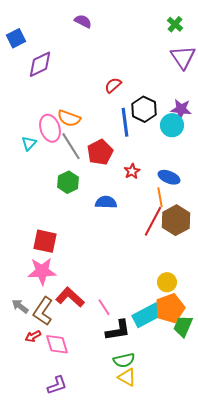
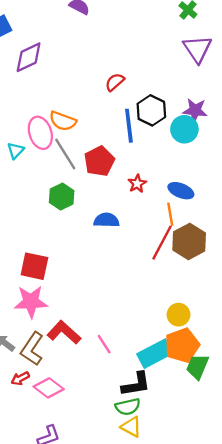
black L-shape: (118, 330) -> (136, 384), moved
pink diamond: (57, 344) -> (49, 388), turned -35

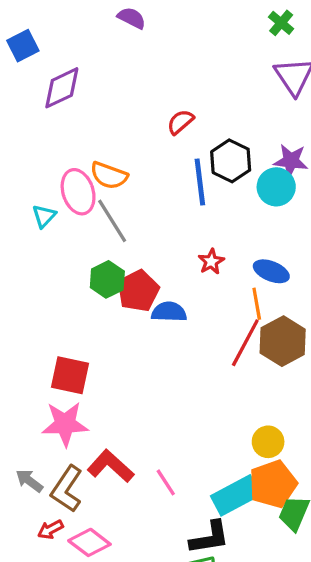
red pentagon: (99, 161) -> (138, 291), moved

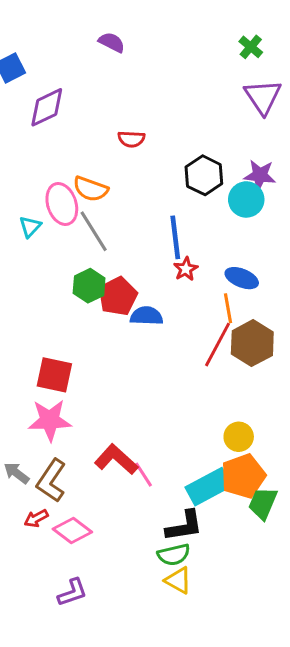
red semicircle: (180, 122) -> (131, 139), moved, turned -136
blue line: (200, 182) -> (175, 237), moved
red L-shape: (111, 466) -> (116, 459), moved

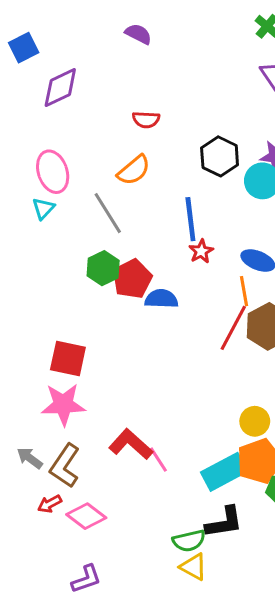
purple semicircle: (112, 42) -> (138, 34), moved
orange semicircle: (91, 189) -> (134, 170), moved, turned -60
pink ellipse: (62, 204) -> (53, 172), moved
black L-shape: (184, 526) -> (224, 522), moved

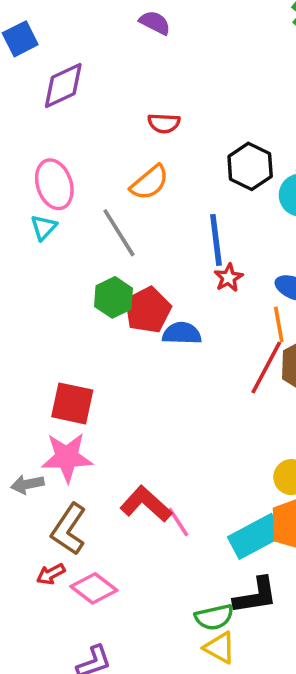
gray arrow: (30, 458) -> (27, 484), moved, turned -48

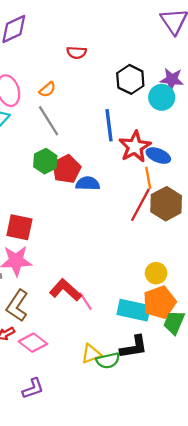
orange semicircle: (149, 182) -> (47, 89), moved, size x0.7
red star: (229, 278) -> (135, 147), moved, size x1.8
cyan rectangle: (255, 536) -> (134, 310), turned 40
yellow triangle: (220, 648) -> (91, 354), moved, turned -50

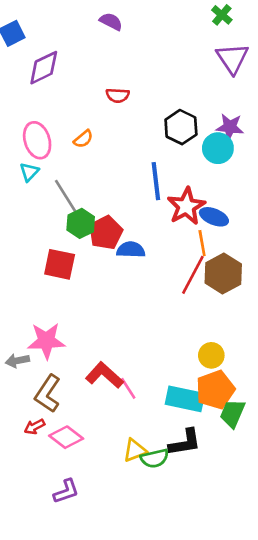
gray line: (49, 121) -> (66, 197), moved
red square: (19, 227) -> (60, 264), moved

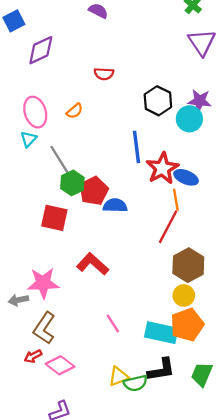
brown hexagon: (223, 274) -> (188, 265), moved
red L-shape: (104, 375) -> (93, 264), moved
green trapezoid: (232, 413) -> (202, 374), moved

